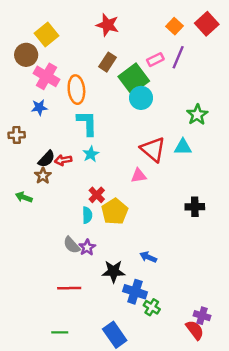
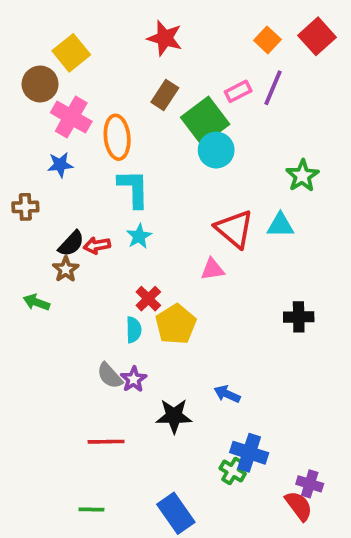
blue cross: (135, 292) -> (249, 453), moved

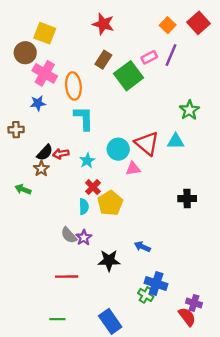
yellow square: (71, 53) -> (45, 33), turned -30
cyan circle: (216, 150) -> (118, 149), moved
cyan star: (139, 236) -> (87, 161), moved

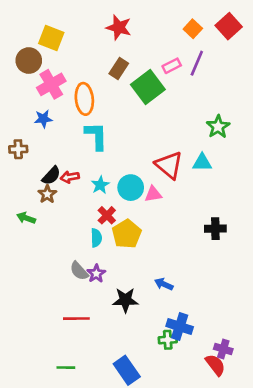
pink cross: (45, 73) -> (51, 84), turned 30
cyan circle: (118, 149) -> (131, 188), moved
green cross: (146, 295) -> (168, 340), turned -35

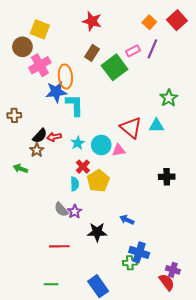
blue star: (43, 119) -> (56, 92), moved, size x1.5

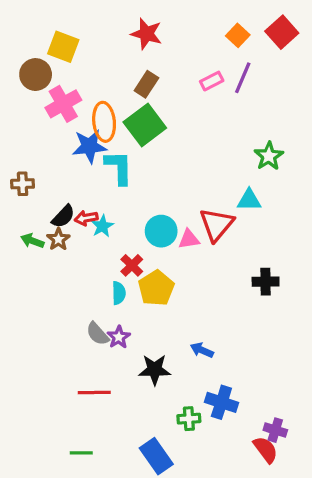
green square: (115, 67) -> (145, 125), moved
red triangle: (131, 128) -> (217, 225), moved, turned 30
cyan star: (78, 143) -> (102, 226), moved
green arrow: (20, 169) -> (32, 241), moved
green cross: (130, 263) -> (189, 419), moved

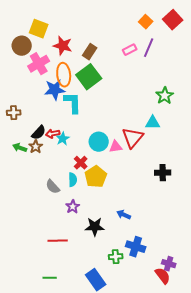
red star: (146, 34) -> (63, 46), moved
gray semicircle: (98, 334) -> (53, 187), moved

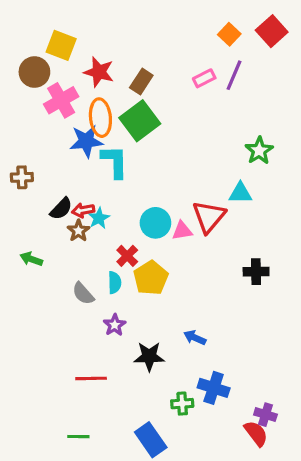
brown star: (36, 147) -> (78, 231), moved
green arrow: (20, 148) -> (31, 259), moved

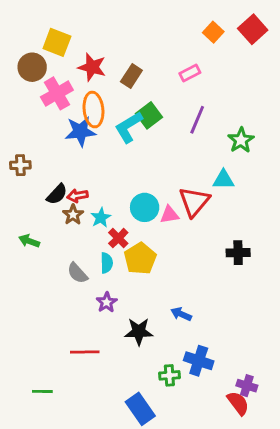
purple line: (234, 75) -> (197, 120), moved
green square: (140, 121) -> (149, 115), moved, size x0.7
cyan L-shape: (115, 162) -> (129, 127), moved, turned -120
cyan star: (99, 218) -> (101, 218), moved
green line: (78, 437) -> (42, 391), moved

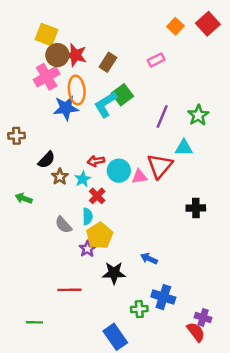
brown circle: (32, 67) -> (57, 55), moved
purple line: (197, 120) -> (162, 116), moved
red arrow: (77, 196) -> (96, 161), moved
yellow pentagon: (140, 259) -> (100, 236), moved

